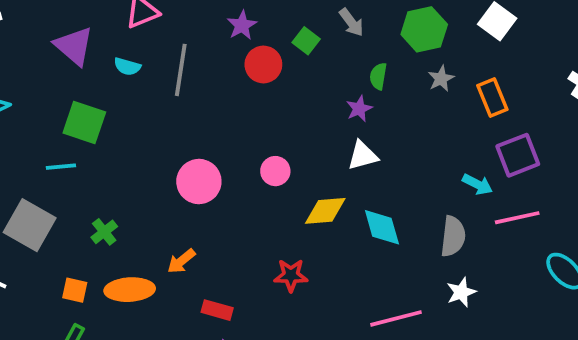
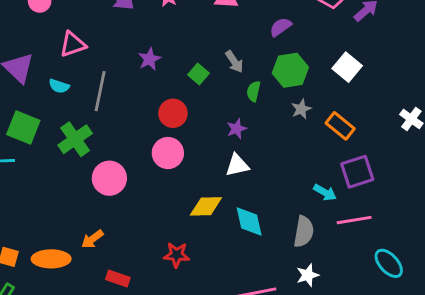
red circle: (263, 64) -> (173, 113), moved
green semicircle: (378, 76) -> (254, 91), moved
orange rectangle: (492, 97) -> (340, 126), turned -32
pink circle: (275, 171) -> (168, 153), moved, size x1.4
green cross: (104, 232) -> (75, 139), moved, size x1.6

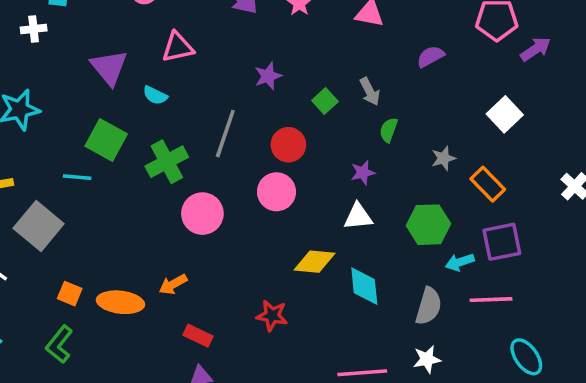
green hexagon: (290, 70) -> (429, 225), moved
gray line: (100, 91) -> (225, 134), moved
cyan arrow: (325, 192) -> (460, 262), turned 125

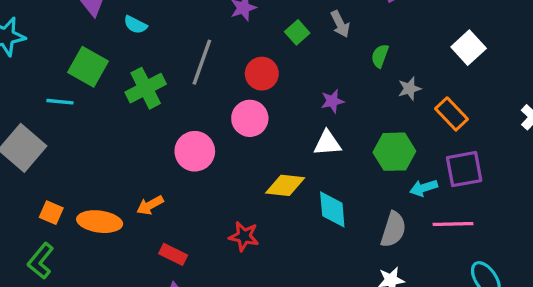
green semicircle: (389, 130) -> (380, 56), moved
pink circle: (202, 214) -> (195, 151), moved

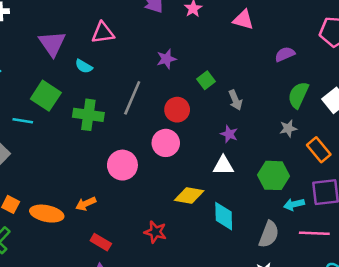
gray arrow: (340, 24) -> (235, 100), moved
green semicircle: (380, 56) -> (298, 95), moved, size x1.5
green cross: (146, 88) -> (88, 115), turned 32
purple star: (332, 101) -> (229, 134), turned 30

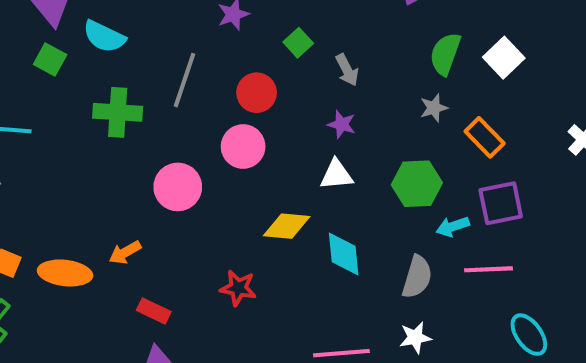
cyan semicircle: (84, 66) -> (104, 37), size x1.5
green square: (46, 96) -> (50, 59), moved, size x0.7

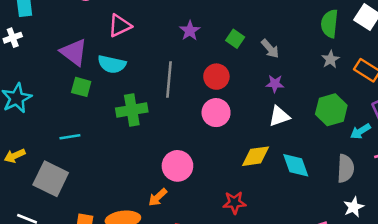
pink circle: (178, 187) -> (177, 166), moved

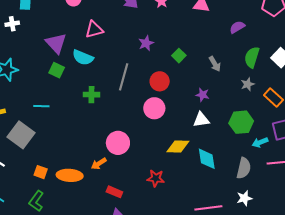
gray arrow: (270, 49) -> (215, 64), moved
green cross: (132, 110) -> (91, 95), size x0.7

